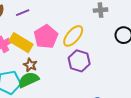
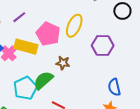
purple hexagon: (79, 61) -> (103, 46), moved
brown star: (30, 65) -> (63, 63), moved

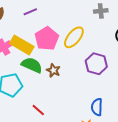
purple line: (19, 17) -> (30, 12), moved
green semicircle: (43, 80) -> (32, 65), moved, turned 50

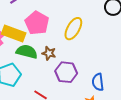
yellow ellipse: (74, 37) -> (73, 29), moved
purple hexagon: (96, 64) -> (66, 72), moved

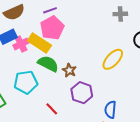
pink pentagon: (37, 23) -> (52, 28), moved
yellow ellipse: (73, 29) -> (113, 59), moved

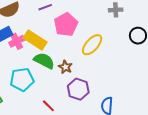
pink pentagon: (52, 28) -> (66, 25), moved
yellow ellipse: (113, 59) -> (92, 45), moved

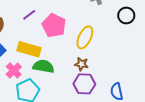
pink cross: (17, 41) -> (14, 70), moved
brown star: (65, 67) -> (82, 64), moved

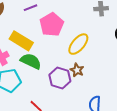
brown star: (82, 64) -> (77, 70), moved
purple hexagon: (84, 84) -> (60, 78), moved

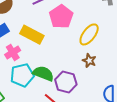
green semicircle: (31, 61) -> (43, 74), moved
purple hexagon: (60, 78) -> (66, 82), moved

